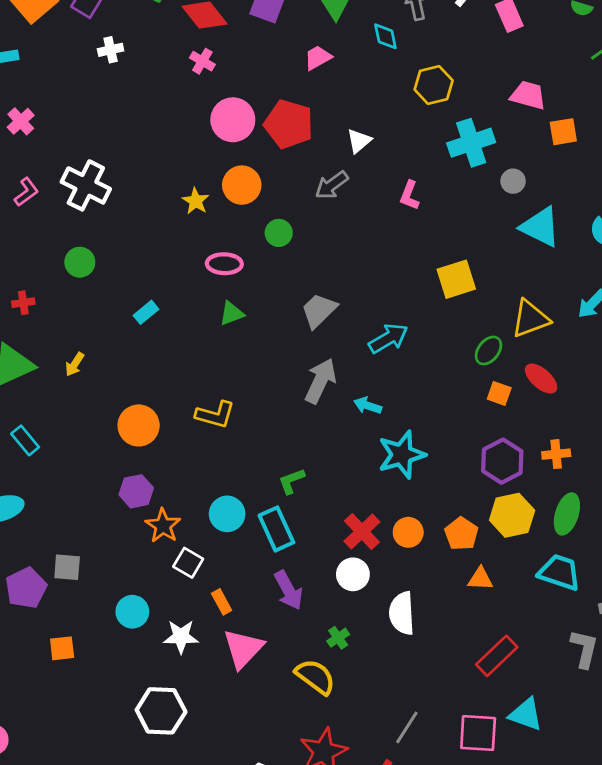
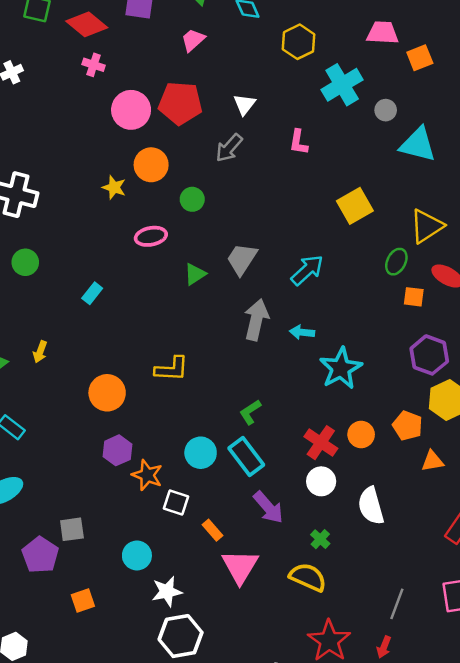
green triangle: (232, 313) -> (195, 274), moved
white star: (181, 637) -> (167, 592), moved

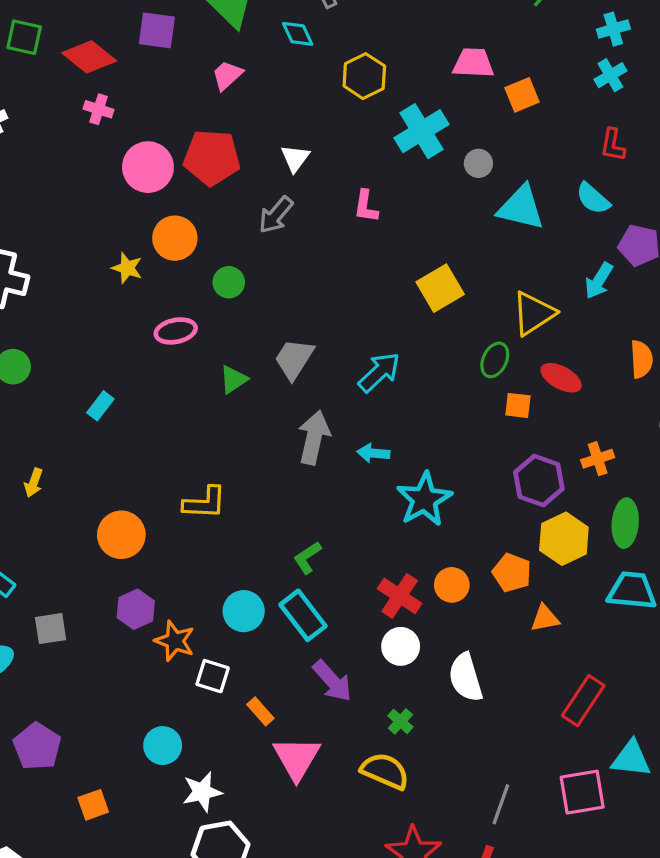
gray square: (72, 529) -> (51, 629), moved

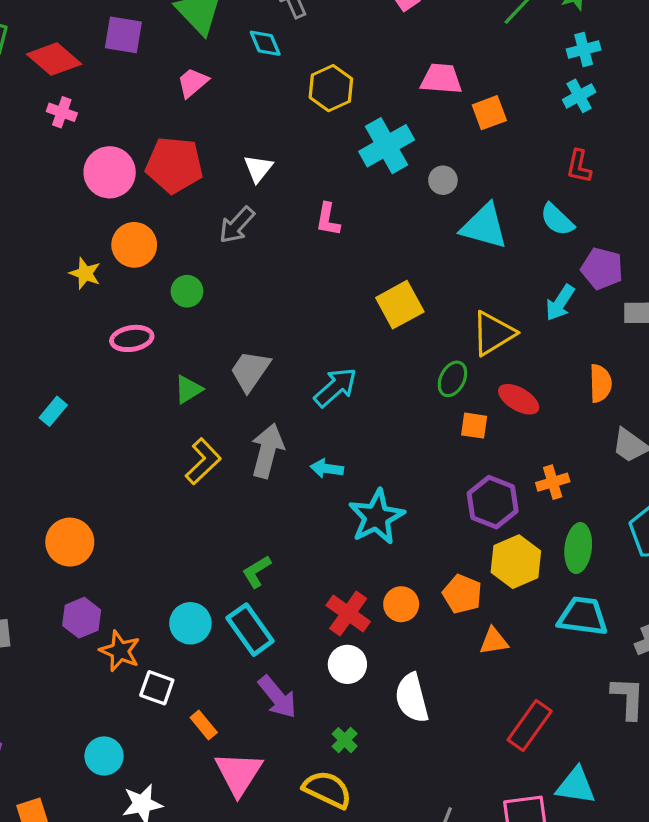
yellow L-shape: (205, 503) -> (203, 461), moved, turned -48

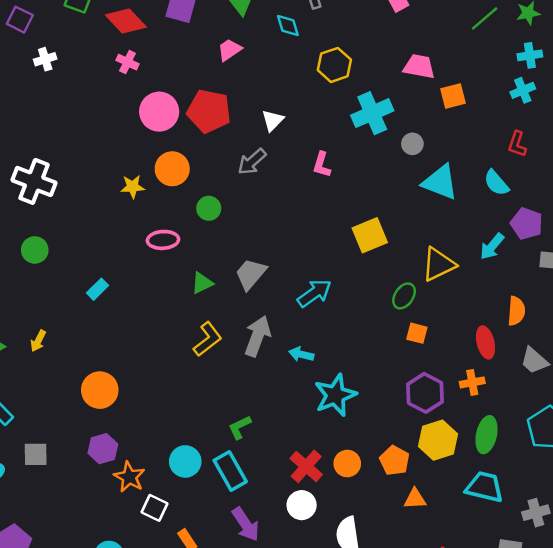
yellow star: (85, 273) -> (133, 187), turned -30
red ellipse: (519, 399) -> (486, 342), moved, turned 40

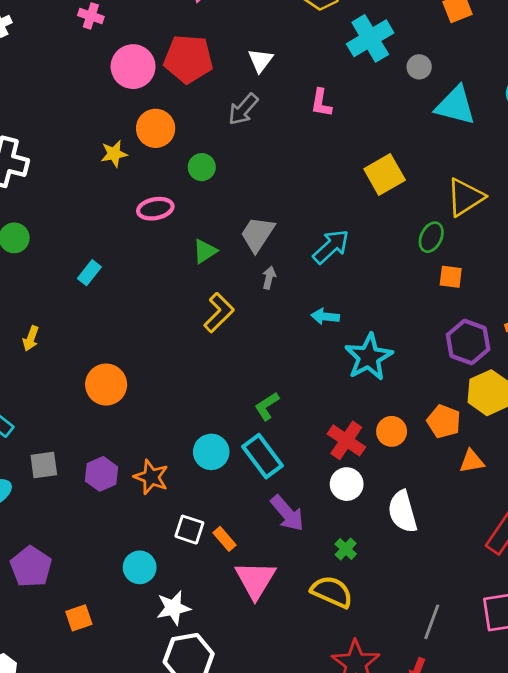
gray arrow: (257, 336) -> (269, 278), moved, size x0.5
purple hexagon: (103, 449) -> (101, 474), moved
white square: (155, 508) -> (189, 530), moved

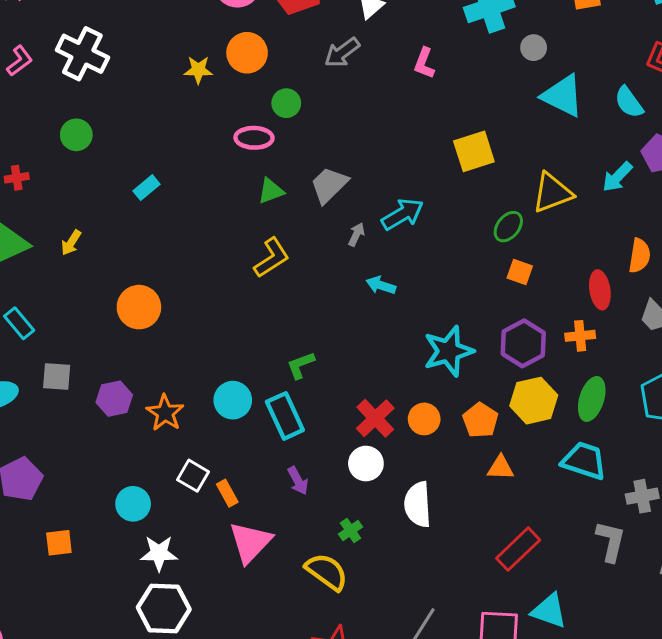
pink ellipse: (155, 209) -> (254, 138), moved
gray arrow: (269, 278) -> (356, 234), moved
cyan star: (369, 357) -> (449, 351), moved
purple arrow: (287, 513) -> (298, 481), size x0.7

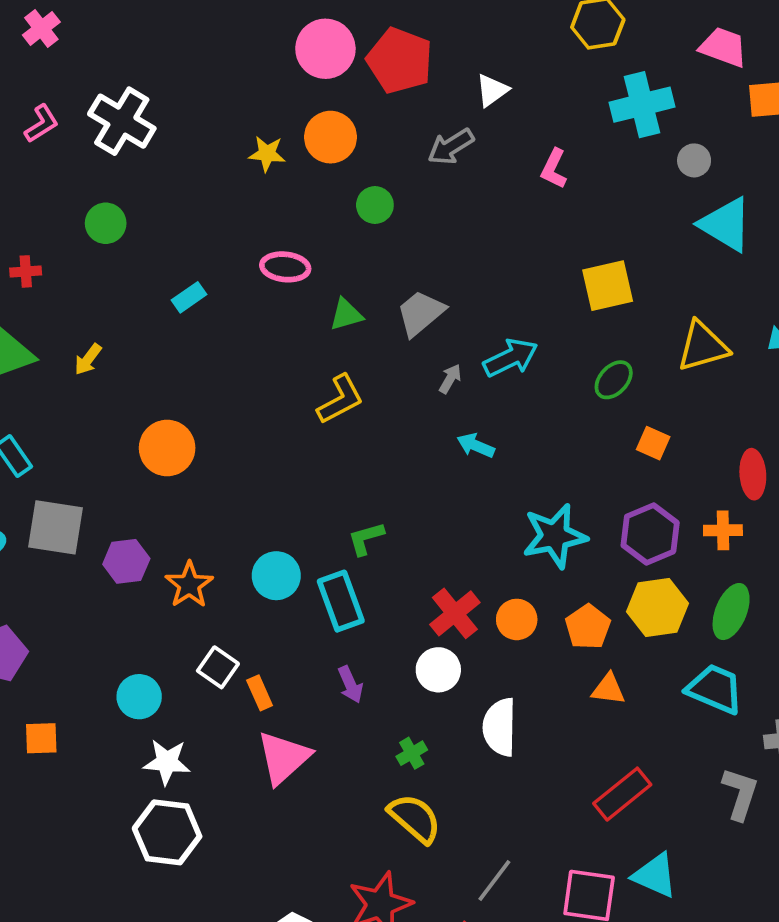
pink ellipse: (254, 138) -> (285, 267), moved
green ellipse: (508, 227) -> (614, 380), moved
gray square: (57, 377) -> (56, 527), size x1.5
yellow semicircle: (327, 572) -> (415, 818), moved

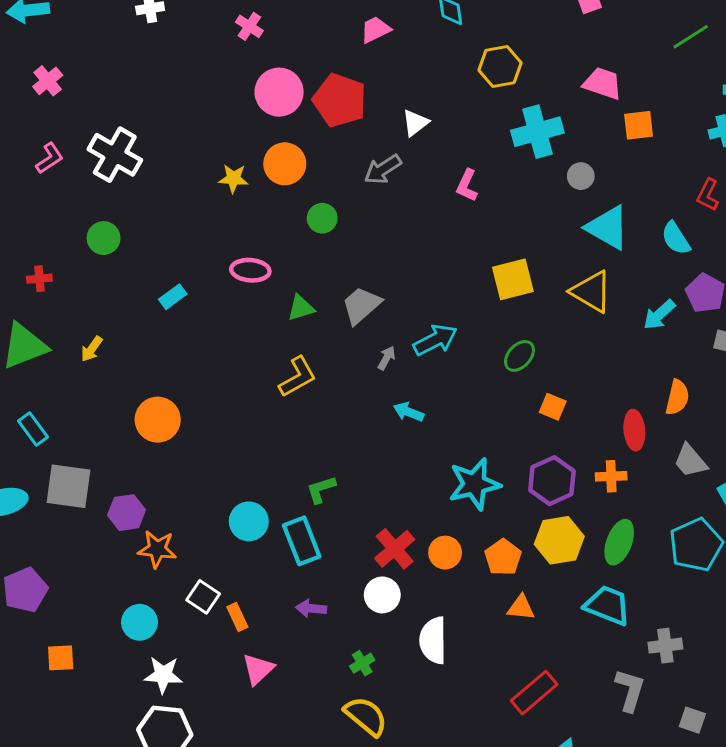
yellow triangle: (703, 346) -> (591, 292), moved, turned 48
orange star: (189, 585) -> (157, 549), moved, turned -30
purple arrow: (350, 684) -> (311, 608), turned 120
pink triangle: (284, 758) -> (258, 669), size x0.7

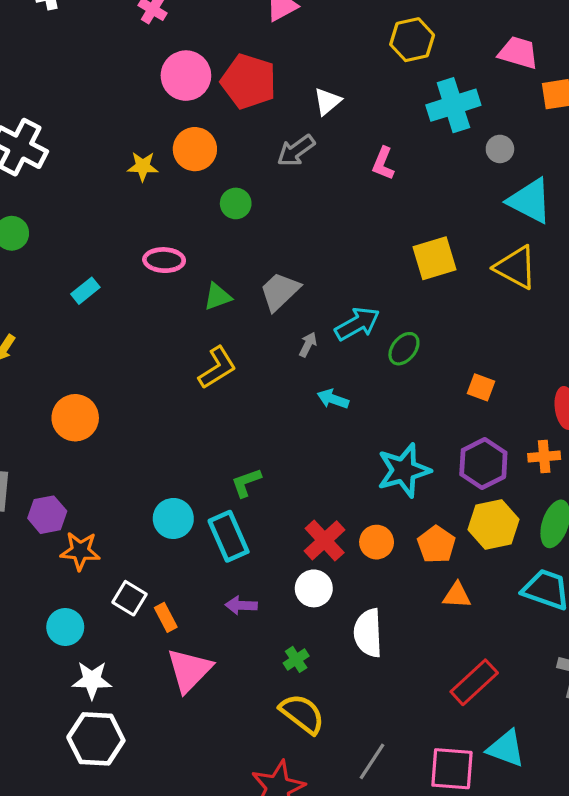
green ellipse: (519, 356) -> (404, 349), moved
pink triangle: (258, 669) -> (189, 670), size x1.4

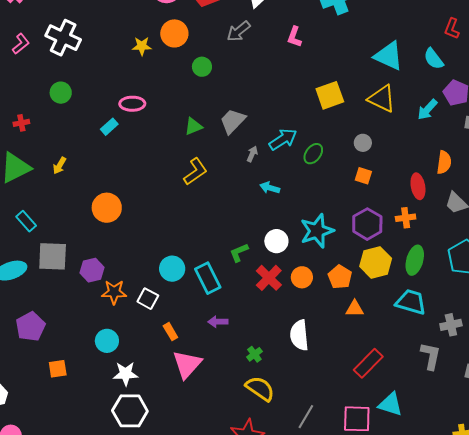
gray circle: (500, 149) -> (363, 143), moved
pink ellipse: (164, 260) -> (132, 104), moved
green L-shape: (246, 483) -> (239, 253), moved
white circle: (314, 588) -> (276, 241), moved
white square: (130, 598) -> (148, 299), moved

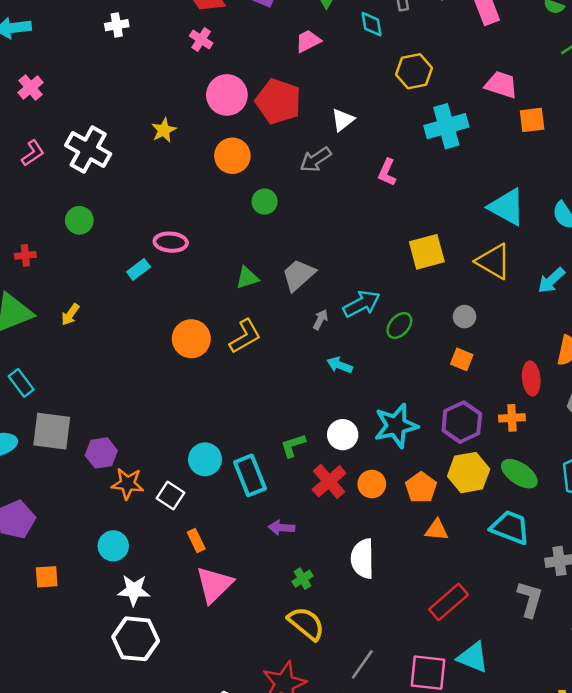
yellow star: (142, 46) -> (164, 130), moved, turned -30
orange circle: (107, 208) -> (191, 339), moved
green ellipse: (415, 260) -> (519, 474), turned -76
purple arrow: (218, 322) -> (281, 528), moved

